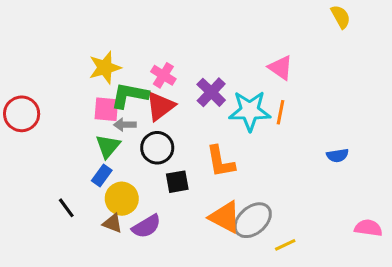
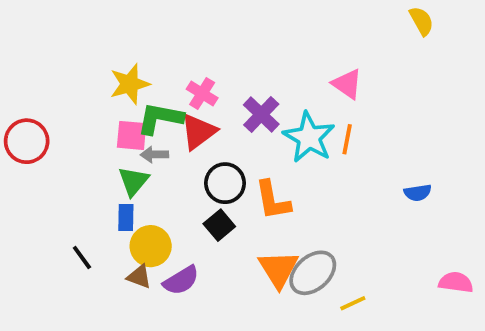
cyan star: (250, 111) -> (309, 137), turned 30
black circle: (157, 148) -> (225, 183), moved
blue rectangle: (102, 175) -> (126, 217), turned -35
black square: (177, 182) -> (219, 225), turned -30
orange triangle: (225, 217) -> (278, 269), turned 30

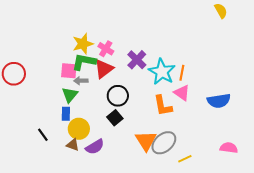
yellow star: (130, 84) -> (83, 44), moved
pink triangle: (347, 84) -> (182, 93), moved
blue semicircle: (418, 193) -> (219, 101), size x1.6
orange L-shape: (273, 200) -> (163, 106), moved
pink semicircle: (456, 282) -> (229, 148), moved

